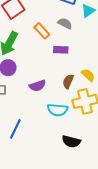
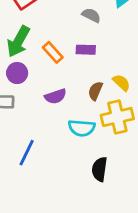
orange rectangle: (42, 31) -> (53, 52), moved
black semicircle: (71, 141) -> (99, 169), turned 84

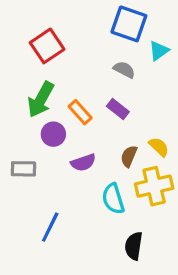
purple rectangle: (86, 50) -> (118, 109), turned 36
purple circle: (17, 73) -> (53, 134), moved
cyan semicircle: (82, 128) -> (113, 199), turned 68

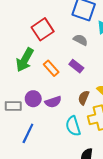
red square: (47, 46) -> (43, 29), moved
purple circle: (53, 134) -> (33, 99), moved
blue line: (50, 227) -> (28, 133), moved

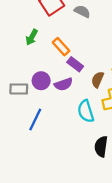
gray semicircle: (80, 40) -> (82, 11), moved
green arrow: (25, 60) -> (32, 37), size x0.6
purple rectangle: (76, 66) -> (75, 64), moved

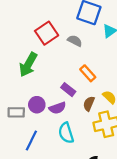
green arrow: (32, 37) -> (28, 65), size x1.6
orange rectangle: (61, 47) -> (88, 73), moved
cyan semicircle: (86, 111) -> (66, 133), moved

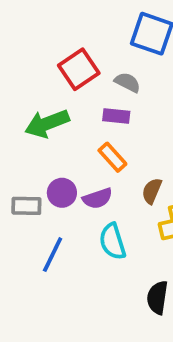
green arrow: (28, 65) -> (47, 124), turned 40
orange rectangle: (88, 73) -> (112, 157), moved
purple rectangle: (68, 90) -> (116, 116), moved, turned -32

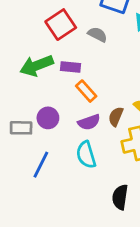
purple rectangle: (116, 116) -> (71, 67), moved
purple semicircle: (98, 198) -> (89, 122), moved

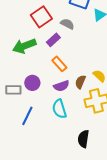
purple rectangle: (71, 67) -> (53, 40), moved, turned -48

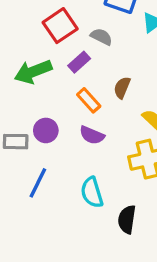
brown semicircle: (80, 82) -> (122, 88), moved
purple semicircle: (61, 86) -> (92, 135), turned 42
cyan semicircle: (59, 109) -> (92, 192), moved

